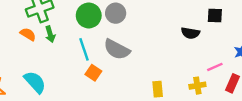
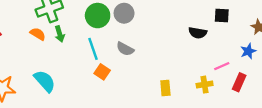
gray semicircle: (117, 49) -> (125, 49), size x0.7

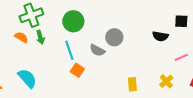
gray circle: (124, 13) -> (114, 37), moved
pink line: (222, 66) -> (181, 57), moved
yellow cross: (205, 85) -> (166, 81), turned -32

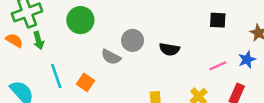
black semicircle: (160, 36) -> (169, 49), moved
cyan line: (69, 50) -> (56, 76), moved

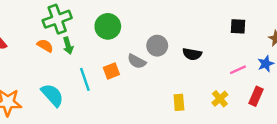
orange square: (85, 82) -> (111, 71), moved, turned 35

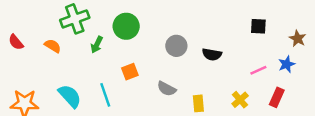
orange semicircle: (45, 46) -> (53, 46), moved
green arrow: (68, 46) -> (97, 45), moved, turned 42
gray semicircle: (137, 61) -> (167, 89), moved
cyan line: (85, 79) -> (105, 95), moved

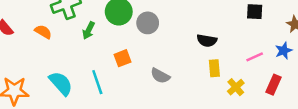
gray circle: (176, 46) -> (148, 23), moved
yellow rectangle: (198, 103) -> (214, 68), moved

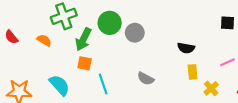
green arrow: (89, 30) -> (83, 39), size x1.5
orange square: (122, 58) -> (85, 63), moved, turned 32
cyan line: (97, 82) -> (103, 84), moved

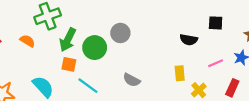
green circle: (110, 23) -> (95, 48), moved
black semicircle: (186, 48) -> (189, 40), moved
cyan line: (103, 84) -> (88, 86), turned -35

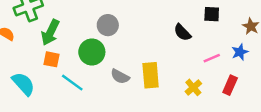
black semicircle: (189, 40) -> (182, 32), turned 36
green circle: (95, 48) -> (92, 52), moved
yellow rectangle: (180, 73) -> (151, 75), moved, size x1.5

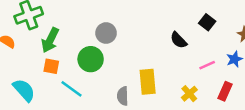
black square: (212, 14) -> (207, 22), turned 35
gray semicircle: (120, 76) -> (123, 96), moved, turned 60

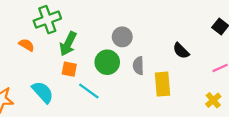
black semicircle: (179, 40) -> (181, 51), moved
yellow cross: (189, 94) -> (213, 100), moved
gray semicircle: (123, 96) -> (138, 66), moved

